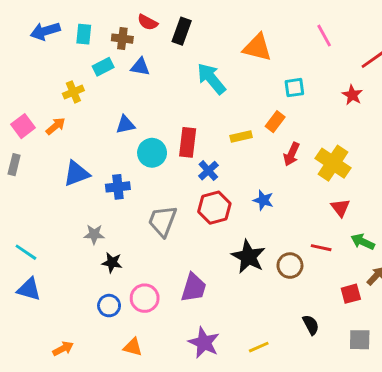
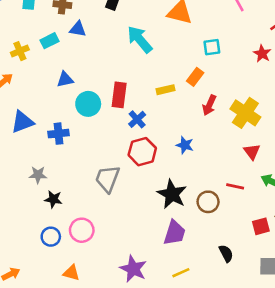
cyan rectangle: (103, 67) -> (49, 41), moved
gray trapezoid: (162, 221) -> (107, 179), moved
purple trapezoid: (194, 288) -> (175, 233), moved

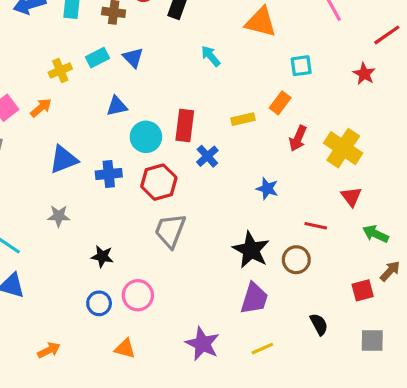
blue triangle: (78, 29) -> (133, 58), moved, turned 36
cyan arrow: (140, 39) -> (211, 56), size x0.6
red hexagon: (142, 152) -> (159, 182), moved
gray star: (38, 175) -> (59, 216), moved
red line: (235, 186) -> (316, 226), moved

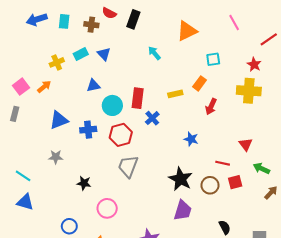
orange triangle: (261, 22) -> (187, 31), turned -40
yellow cross: (343, 148) -> (249, 91), moved, turned -30
red square: (363, 290) -> (235, 182), moved
blue circle: (99, 303) -> (69, 226), moved

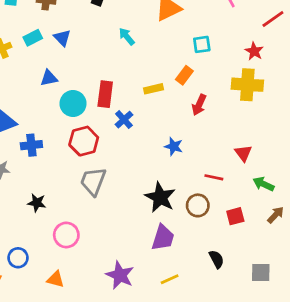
blue cross: (88, 130) -> (31, 145), moved
red square: (235, 182) -> (235, 216), moved

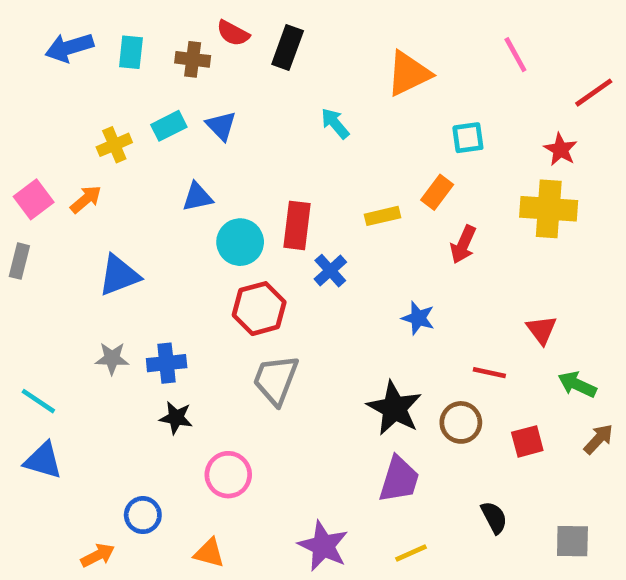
blue cross: (31, 145) -> (167, 363), moved

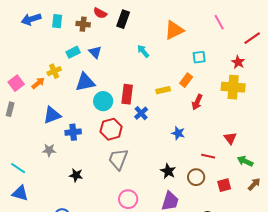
yellow cross: (114, 145) -> (54, 71), moved
blue triangle: (197, 197) -> (85, 82), size x1.5
blue cross: (167, 363) -> (73, 132), moved
black star: (394, 408) -> (168, 171), size x0.7
pink circle: (228, 475) -> (128, 199), moved

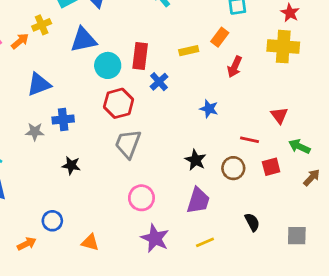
blue cross: (73, 132) -> (63, 119), moved
red square: (224, 185) -> (271, 167), moved

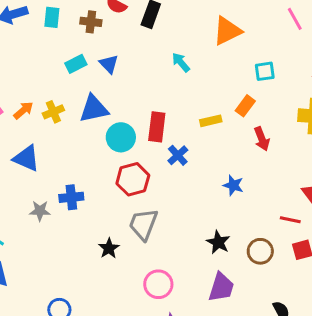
yellow cross: (42, 25) -> (53, 112), moved
red arrow: (235, 67) -> (262, 139), turned -45
blue triangle: (39, 84) -> (26, 158), moved, turned 45
red line: (249, 140) -> (290, 220), moved
black star: (71, 165) -> (109, 248), moved, turned 30

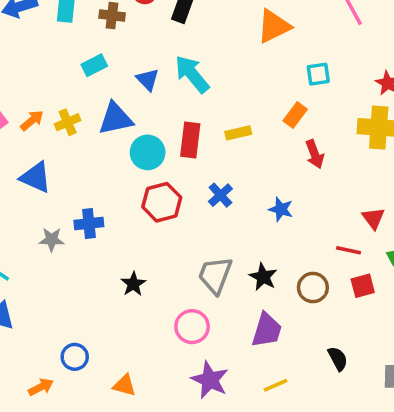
cyan arrow: (181, 62) -> (192, 74), moved, size x1.6
blue triangle: (109, 64) -> (148, 80), moved
yellow rectangle: (211, 121) -> (238, 133), moved
blue cross: (178, 155) -> (220, 195), moved
gray trapezoid: (143, 224) -> (215, 275), moved

